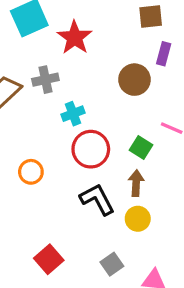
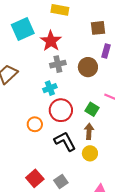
gray cross: (45, 80) -> (58, 64), moved
orange circle: (31, 172) -> (35, 124), moved
gray square: (112, 264) -> (61, 181), moved

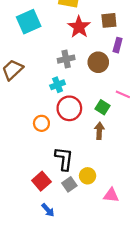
red star: (51, 41) -> (79, 27), moved
black L-shape: (65, 141) -> (64, 159), moved, turned 35
yellow circle: (90, 153) -> (88, 176), moved

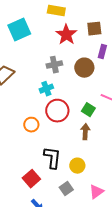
yellow circle: (88, 176) -> (77, 166), moved
gray square: (69, 184) -> (66, 189), moved
pink triangle: (111, 195) -> (96, 192), turned -42

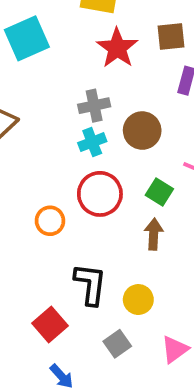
brown circle: (84, 68) -> (142, 131), moved
cyan cross: (46, 89) -> (92, 142), moved

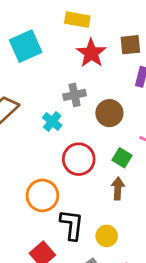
cyan cross: (92, 142) -> (52, 121), moved, turned -30
orange circle: (50, 221) -> (42, 195), moved, size x1.5

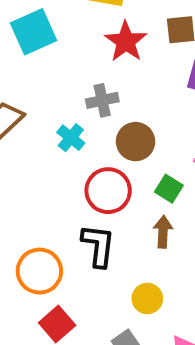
brown circle: (109, 113) -> (136, 142), moved
orange circle: (42, 195) -> (39, 271), moved
black L-shape: (72, 225) -> (98, 246), moved

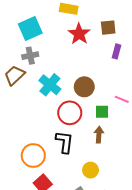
gray cross: (102, 100) -> (30, 56), moved
cyan cross: (71, 138) -> (50, 85), size x1.5
green square: (169, 189) -> (102, 112), turned -32

